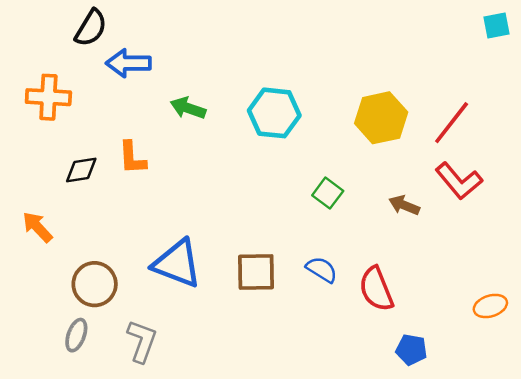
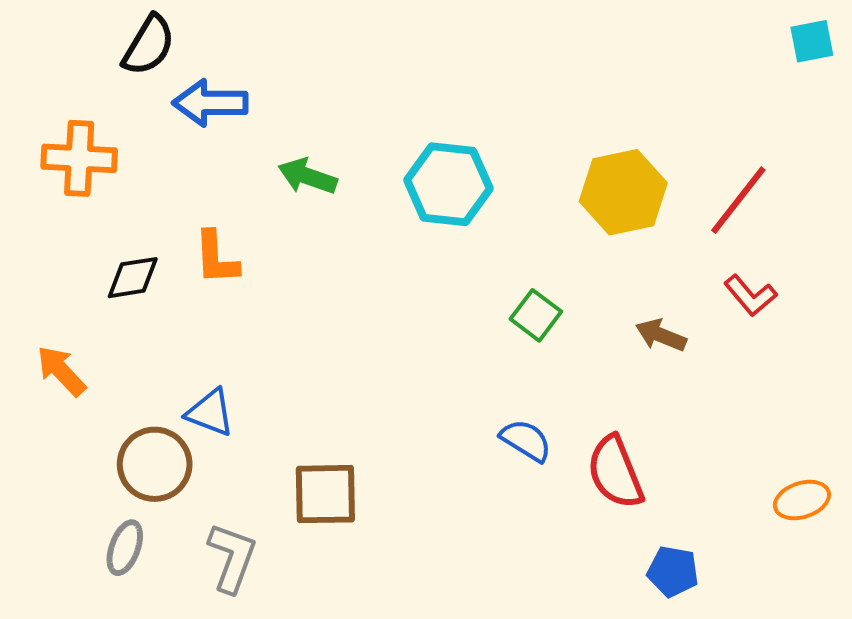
red L-shape: (459, 181) -> (750, 295), size x0.7
blue triangle: (177, 263) -> (210, 413), moved, size x0.6
brown square: (256, 272) -> (325, 494), moved

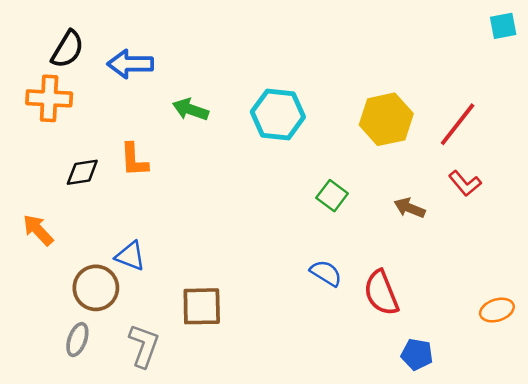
black semicircle: (149, 45) -> (68, 49), moved

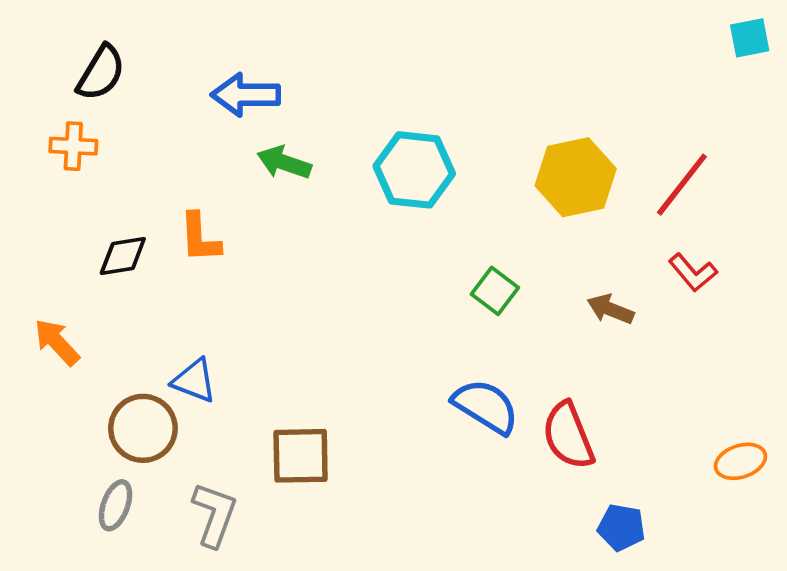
blue arrow: (130, 64) -> (246, 95), moved
orange cross: (49, 98) -> (73, 146), size x0.7
blue semicircle: (326, 273) -> (486, 406), size x1.4

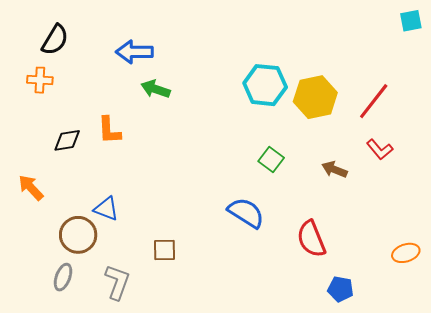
cyan hexagon: (414, 170) -> (265, 85), moved
blue semicircle: (486, 406) -> (246, 213), moved
brown square: (301, 456) -> (165, 250), size x0.7

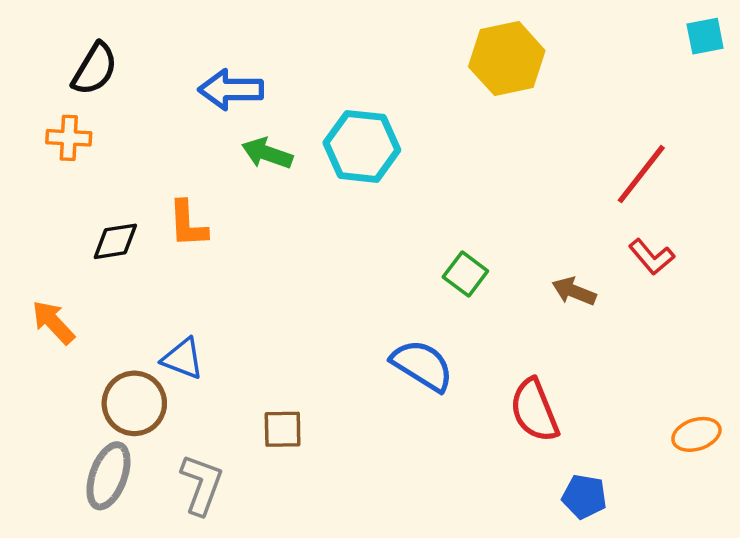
cyan hexagon: (265, 85) -> (362, 146), moved
yellow hexagon: (315, 97) -> (507, 59), moved
gray ellipse: (63, 277) -> (108, 476), size x1.4

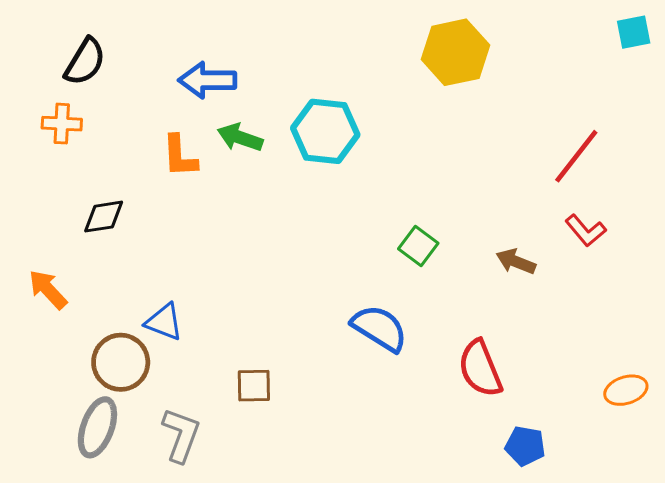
orange L-shape: (188, 224) -> (180, 156), moved

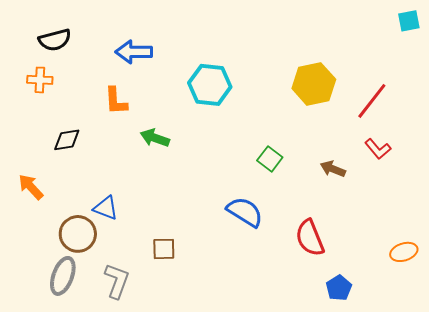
yellow hexagon: (455, 52) -> (314, 84), moved
black semicircle: (85, 62) -> (55, 40), turned 44
green arrow: (240, 138) -> (155, 138), moved
blue pentagon: (525, 446) -> (339, 288), turned 30

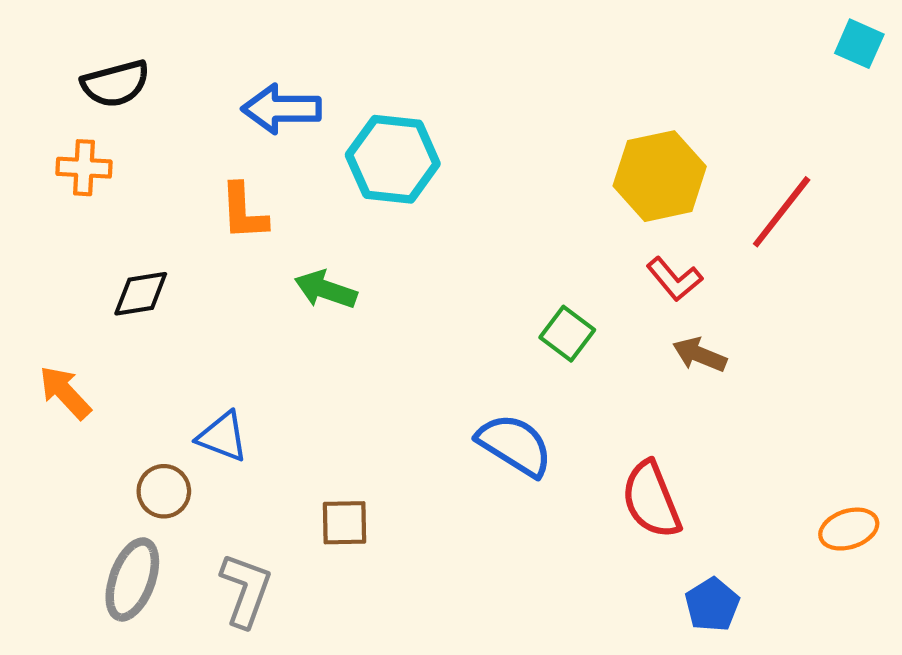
cyan square: (409, 21) -> (859, 44), turned 35
cyan hexagon: (210, 85) -> (393, 159), moved
red L-shape: (378, 149) -> (674, 279), moved
brown circle: (78, 234) -> (164, 491), size x0.7

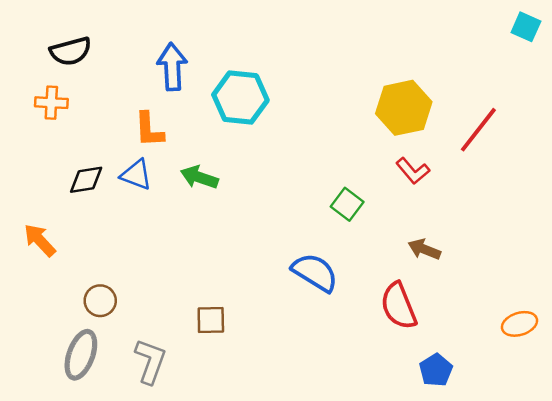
blue arrow: (281, 109) -> (172, 67), turned 87
brown arrow: (700, 355) -> (424, 249), moved
blue triangle: (223, 437) -> (136, 175), moved

